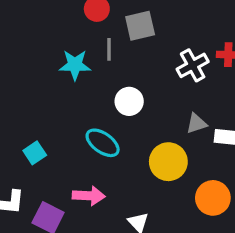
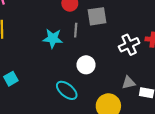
cyan square: (35, 153) -> (11, 79), moved

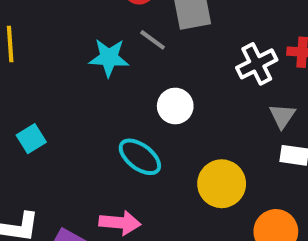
gray line: (76, 30) -> (153, 40), turned -56
gray triangle: (129, 83) -> (282, 116), moved, turned -40

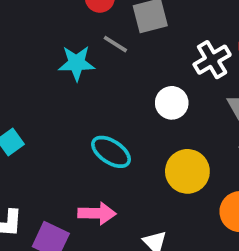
white circle: (175, 106) -> (172, 103), moved

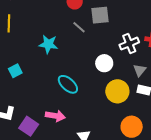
cyan star: (76, 63) -> (48, 44), moved
yellow circle: (187, 171) -> (117, 91), moved

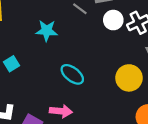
white circle: (104, 63) -> (113, 20), moved

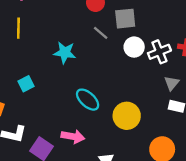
yellow circle: (129, 78) -> (127, 116), moved

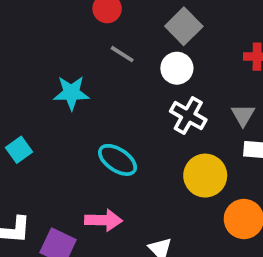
gray square: (125, 19) -> (184, 26), moved, turned -30
white cross: (159, 52) -> (188, 116), moved, turned -30
yellow circle: (127, 116) -> (205, 176), moved

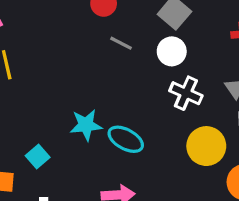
cyan star: (71, 93) -> (86, 125), moved
cyan square: (19, 150) -> (38, 157), moved

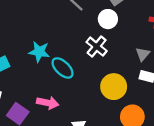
white cross: (186, 93) -> (97, 47), moved

